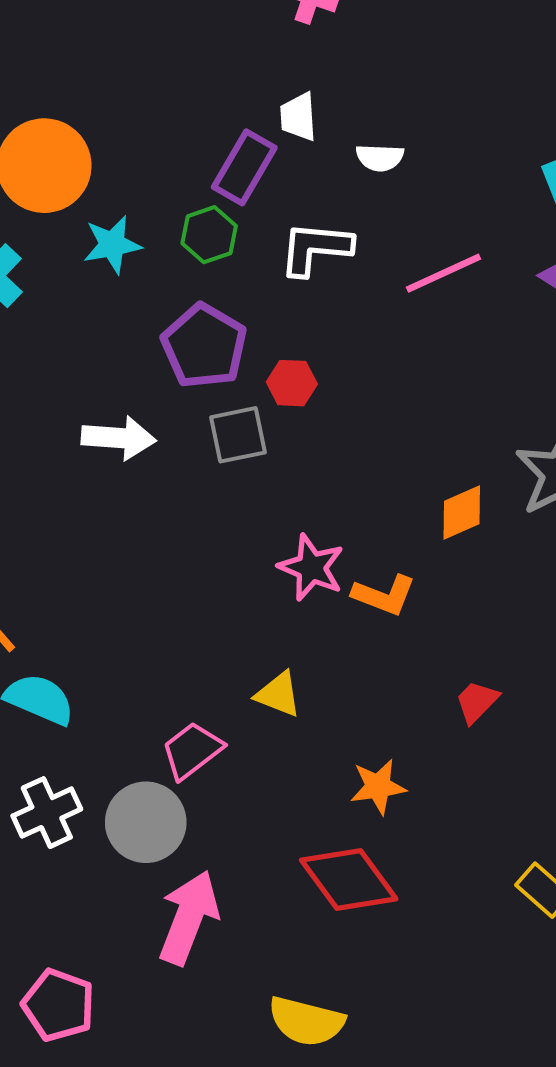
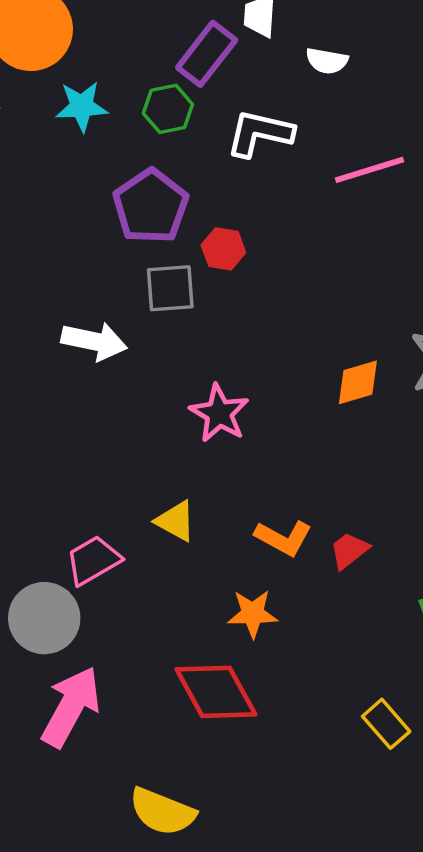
white arrow: (119, 438) -> (94, 341), moved
orange L-shape: (384, 595) -> (283, 538), moved

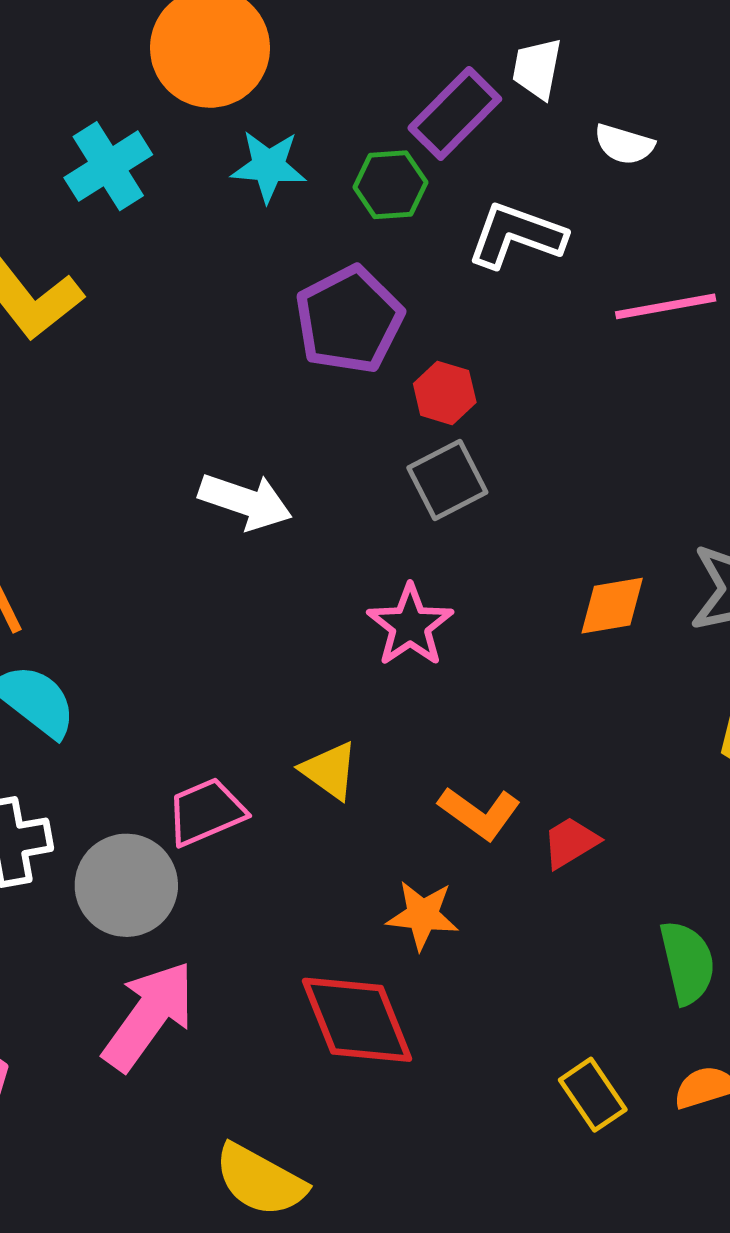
gray square: (170, 288) -> (447, 480), moved, turned -30

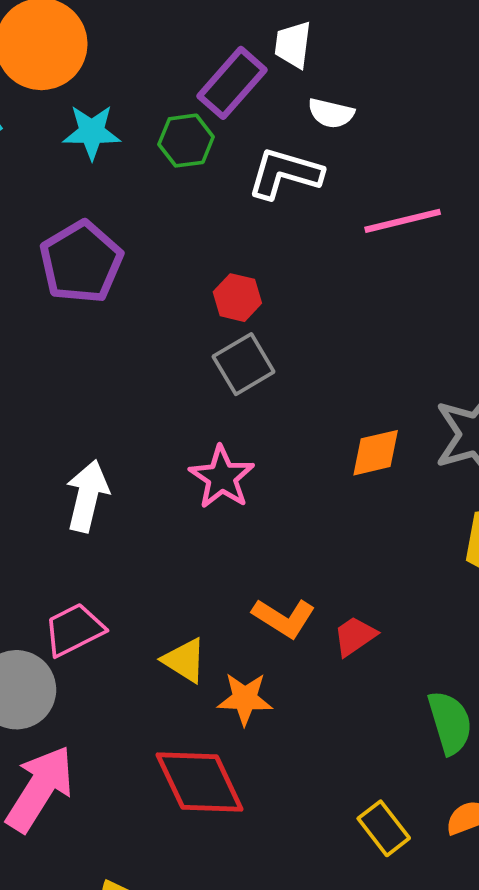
white semicircle: (624, 144) -> (331, 113), moved
purple pentagon: (349, 320) -> (81, 262), moved
white arrow: (245, 501) -> (87, 496), moved, turned -92
yellow triangle: (330, 770) -> (184, 660), moved

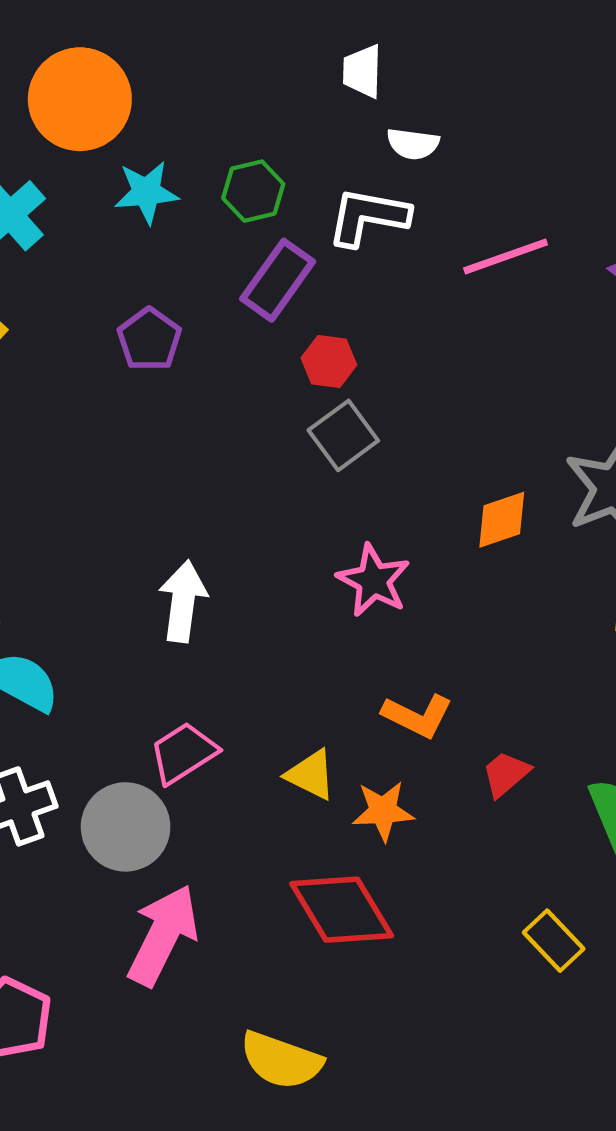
purple rectangle: (232, 83) -> (278, 280), moved
purple pentagon: (81, 262) -> (149, 339), size x0.7
pink star: (222, 477) -> (374, 580), moved
red trapezoid: (355, 636) -> (506, 774), moved

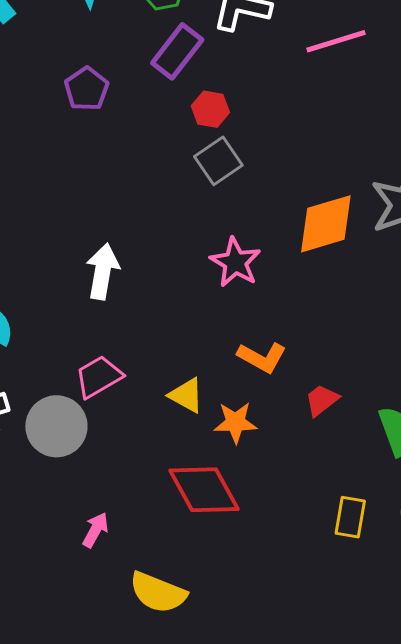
orange diamond: (502, 520) -> (326, 224), size x1.5
pink arrow: (163, 935) -> (95, 530), moved, size x0.5
yellow rectangle: (554, 941) -> (350, 517), turned 51

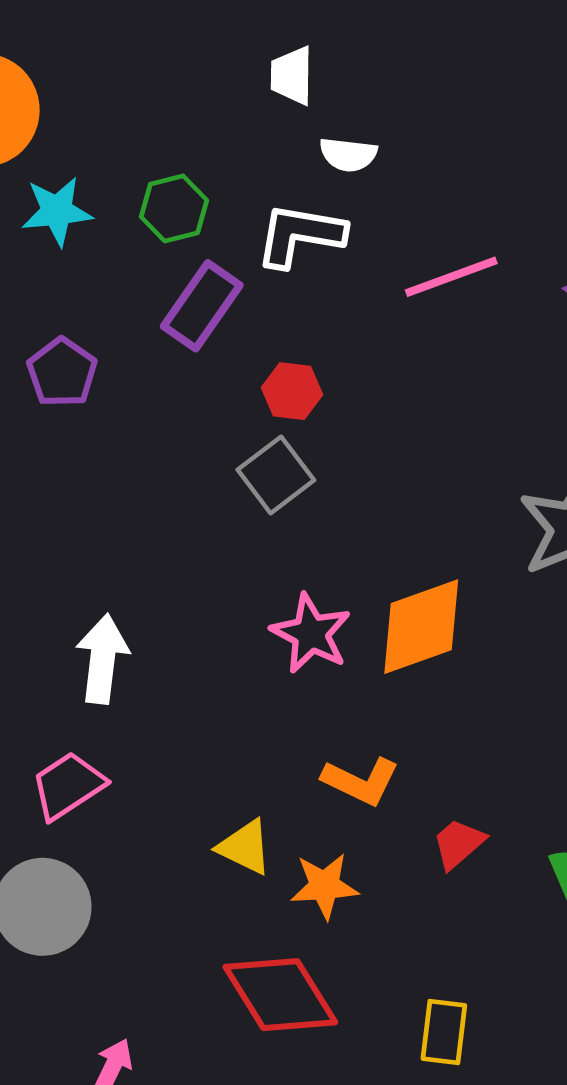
red hexagon: (210, 109) -> (292, 391), moved
orange diamond: (326, 224) -> (421, 627), moved
pink trapezoid: (99, 377) -> (68, 786), moved
yellow rectangle: (350, 517) -> (444, 1032), moved

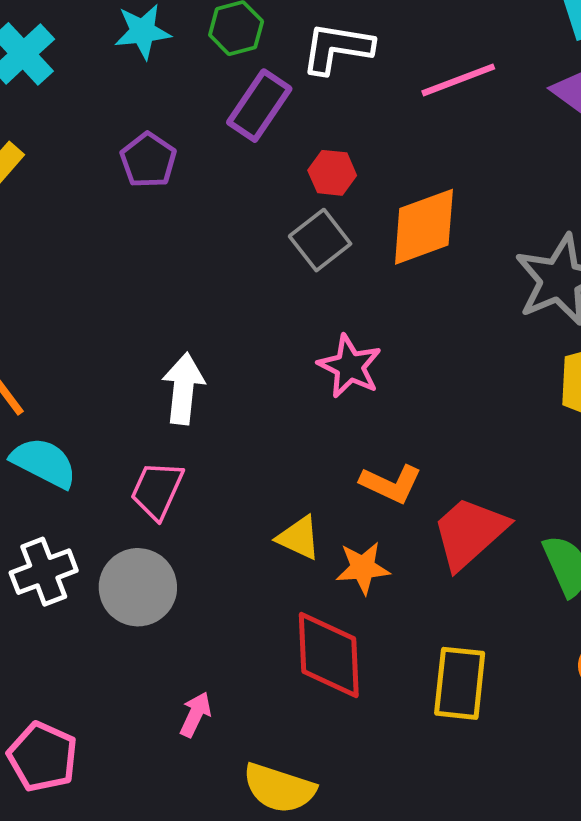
orange diamond: (421, 627) -> (424, 227), moved
pink trapezoid: (68, 786) -> (157, 490), turned -32
red trapezoid: (458, 844) -> (469, 533), size x1.8
red diamond: (280, 995) -> (329, 655), turned 30
yellow rectangle: (444, 1032) -> (460, 683), size x1.4

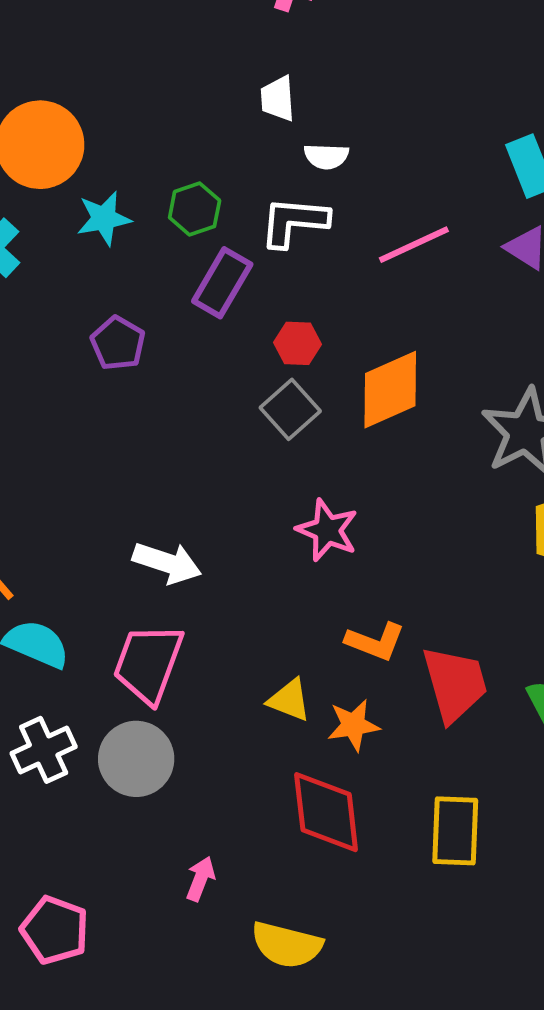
white arrow: (183, 389) -> (167, 563), turned 106
pink trapezoid: (157, 490) -> (148, 663), size x1.4
red trapezoid: (469, 533) -> (455, 684), turned 120

